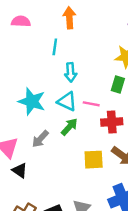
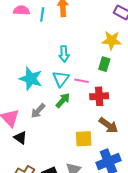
cyan line: (55, 47) -> (42, 14), moved
cyan triangle: (67, 101) -> (61, 79), turned 42
yellow square: (94, 160) -> (84, 139), moved

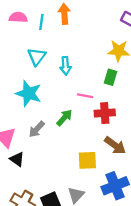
cyan triangle: (61, 79) -> (37, 57), moved

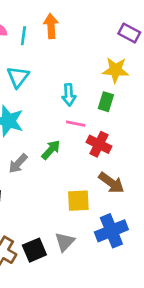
cyan arrow: (66, 66) -> (69, 95), moved
red cross: (105, 113) -> (99, 144), turned 30

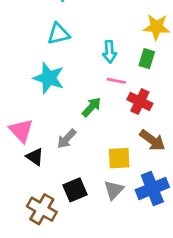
cyan triangle: (18, 77) -> (58, 34), turned 40
gray arrow: (18, 163) -> (67, 139), moved
gray triangle: (65, 242) -> (114, 190), moved
black square: (34, 250) -> (75, 190), moved

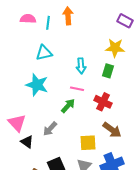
pink line: (116, 81) -> (77, 89), moved

